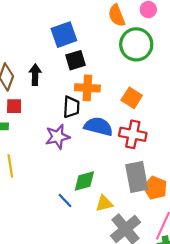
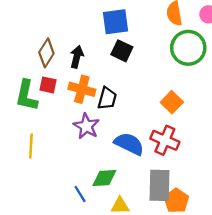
black square: (76, 60) -> (122, 51), turned 30
orange cross: (87, 88) -> (82, 89), moved
blue semicircle: (98, 126) -> (129, 144), moved
purple star: (58, 137) -> (86, 126), turned 30

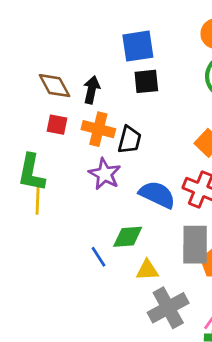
black square: (122, 51) -> (146, 81), turned -30
brown diamond: (46, 53) -> (54, 86), turned -60
green L-shape: (26, 96) -> (31, 173), moved

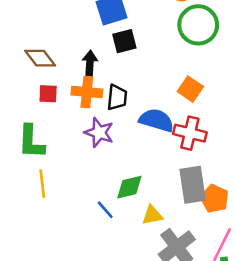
black arrow: (92, 90) -> (90, 63), moved
blue semicircle: (157, 195) -> (156, 120), moved
yellow line: (38, 199) -> (42, 184), moved

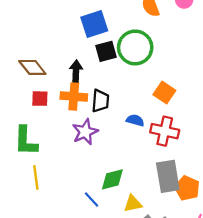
green circle: (198, 25) -> (135, 47), moved
blue semicircle: (156, 120) -> (135, 120), size x0.6
purple star: (99, 133) -> (85, 132), turned 30

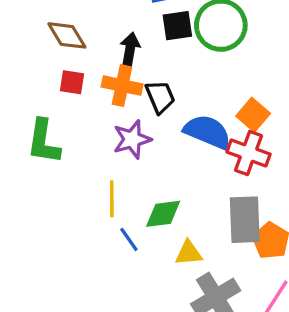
orange square: (164, 93) -> (253, 115), moved
black trapezoid: (100, 101) -> (160, 97), turned -35
blue semicircle: (135, 120) -> (207, 132), size x1.8
yellow line: (36, 177) -> (112, 199), moved

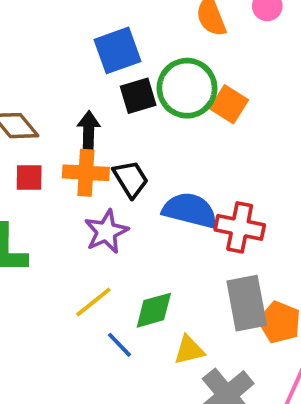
orange square: (253, 115) -> (229, 104), moved
yellow line: (112, 199) -> (93, 302), turned 60

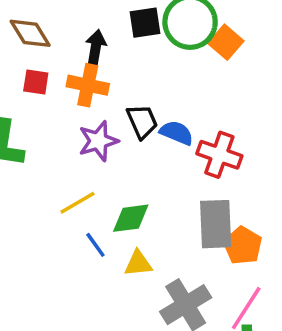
black trapezoid: (131, 179) -> (142, 121), moved
blue semicircle: (190, 210) -> (177, 133), size x0.7
yellow triangle: (189, 350) -> (138, 263), moved

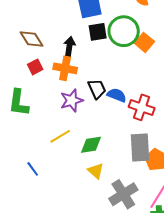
red square: (36, 82) -> (35, 67), turned -35
blue line: (95, 245) -> (33, 169), moved
yellow triangle: (138, 263) -> (96, 171), turned 48

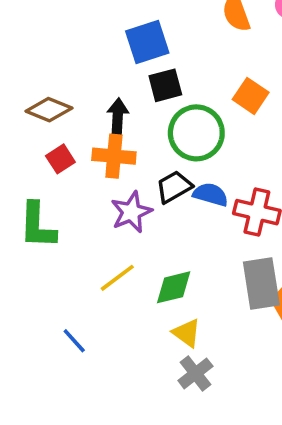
green circle: (124, 31) -> (196, 133), moved
brown diamond: (31, 39) -> (49, 110), turned -30
black trapezoid: (97, 89) -> (174, 187), turned -90
gray cross: (123, 194) -> (195, 373), moved, size x0.7

